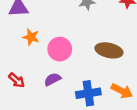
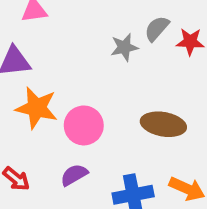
orange star: (31, 37) -> (37, 108), size x1.5

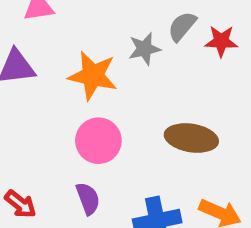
orange star: (37, 108) -> (93, 76), moved
purple semicircle: (74, 175) -> (88, 199), turned 100

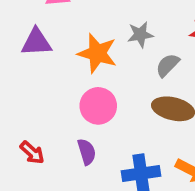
gray semicircle: (182, 26) -> (168, 65), moved

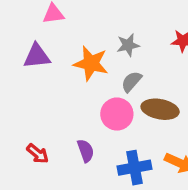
gray semicircle: (168, 65) -> (131, 82), moved
pink circle: (98, 106) -> (117, 114), moved

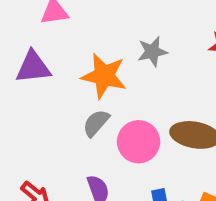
gray semicircle: (131, 82) -> (96, 123), moved

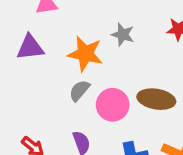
gray star: (152, 52) -> (123, 35), turned 30

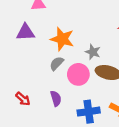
gray star: (123, 35) -> (93, 52), moved

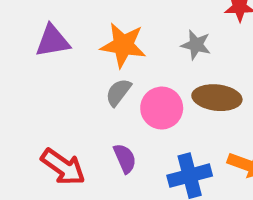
gray star: (93, 52) -> (196, 45), moved
red arrow: (23, 99) -> (63, 167), size x1.5

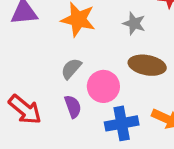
gray semicircle: (118, 92) -> (71, 69), moved
pink circle: (162, 108) -> (103, 86), moved

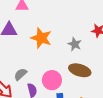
gray semicircle: (71, 69) -> (20, 74), moved

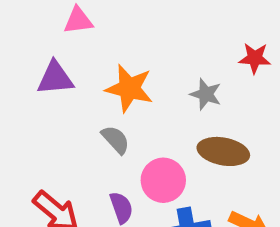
gray semicircle: (20, 74) -> (116, 140), moved, turned 96

